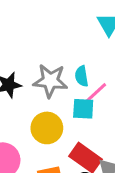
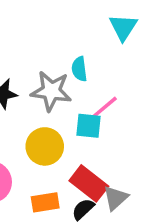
cyan semicircle: (82, 76) -> (79, 69), moved

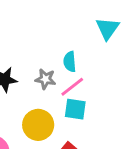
gray star: (51, 91) -> (46, 79), size x0.6
pink line: (104, 108) -> (72, 87), moved

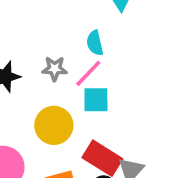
cyan semicircle: (70, 62) -> (95, 43), moved

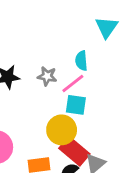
yellow circle: (54, 125) -> (62, 130), moved

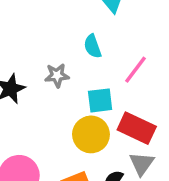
pink line: (73, 84) -> (135, 70), moved
red rectangle: (74, 151) -> (137, 128), moved

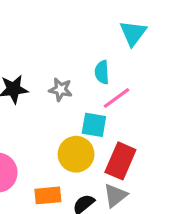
pink line: (135, 70) -> (117, 98), moved
red rectangle: (137, 128) -> (120, 161), turned 72

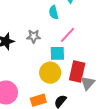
cyan semicircle: (102, 72) -> (54, 12), moved
gray triangle: (115, 195) -> (88, 83), moved

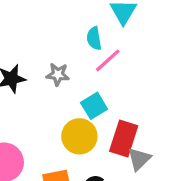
pink line: (68, 35) -> (108, 60), moved
cyan square: (57, 53) -> (94, 106), turned -35

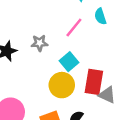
cyan semicircle: (94, 38) -> (100, 16), moved
gray triangle: (139, 159) -> (107, 95), turned -42

